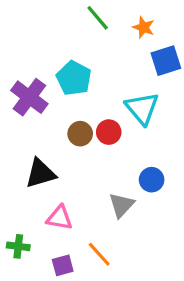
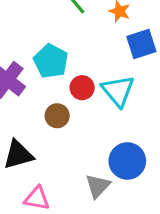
red circle: (109, 132) -> (82, 88), moved
blue circle: (152, 180) -> (127, 161), size x1.5

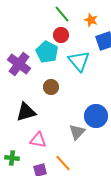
red circle: (82, 88) -> (61, 35), moved
cyan triangle: (118, 91) -> (79, 61), moved

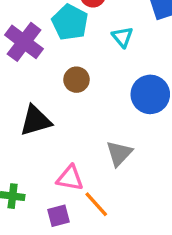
cyan triangle: (79, 61) -> (122, 37), size x0.6
blue circle: (96, 116) -> (150, 94), moved
pink triangle: (38, 140) -> (70, 178), moved

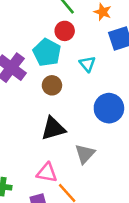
brown circle: (77, 80) -> (52, 85), moved
black triangle: (36, 121) -> (53, 128), moved

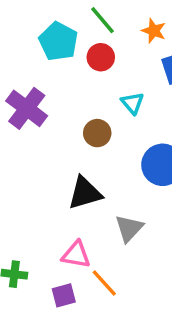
cyan pentagon: (47, 52) -> (58, 41), moved
brown circle: (52, 85) -> (97, 133), moved

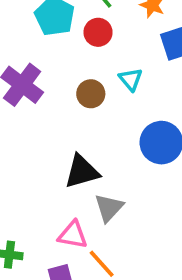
brown circle: (97, 133) -> (91, 94), moved
gray triangle: (129, 228) -> (109, 208), moved

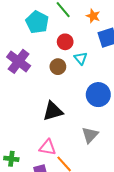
red circle: (98, 32) -> (65, 42), moved
gray triangle: (109, 208) -> (90, 135), moved

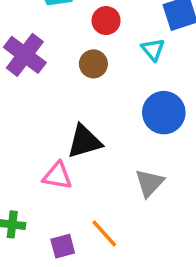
cyan triangle: (81, 58) -> (153, 49), moved
pink triangle: (48, 147) -> (57, 176), moved

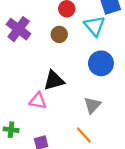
cyan triangle: (153, 49) -> (95, 26), size x1.5
orange line: (104, 234) -> (84, 135), moved

